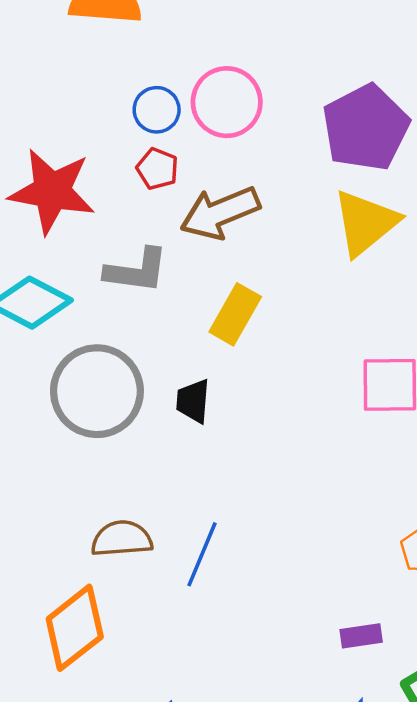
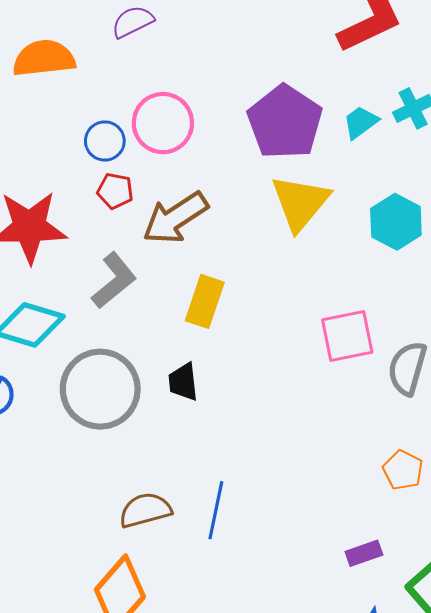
gray L-shape: (136, 271) -> (114, 281), turned -36

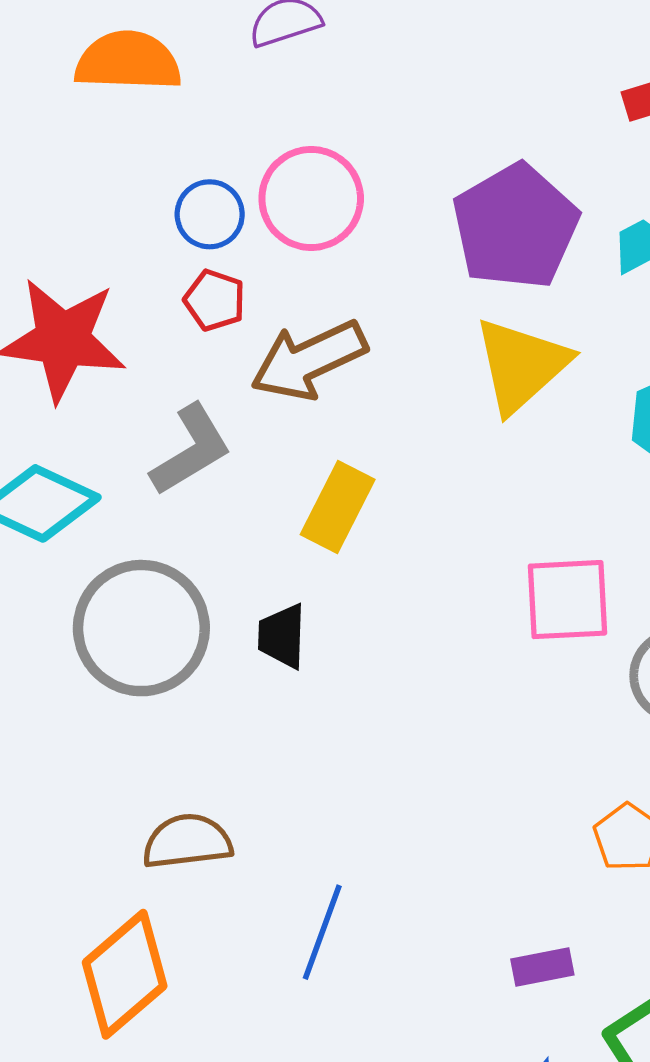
blue line: (216, 510) -> (322, 932), moved

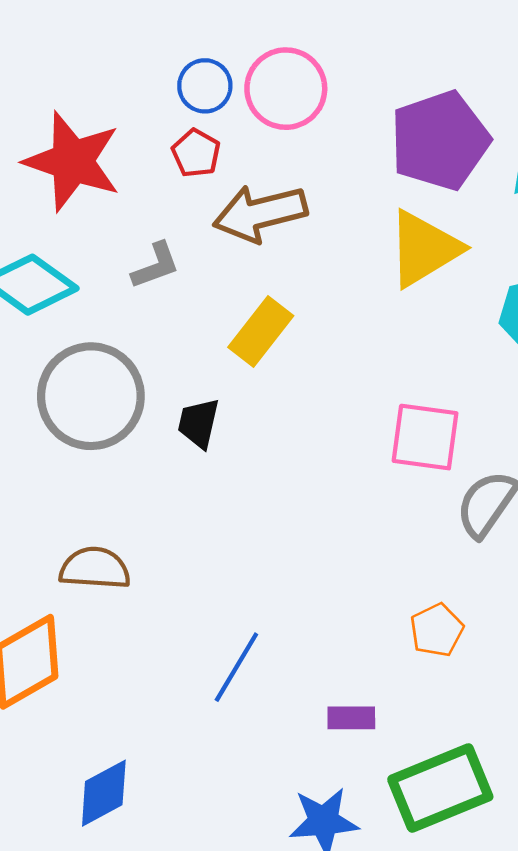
gray L-shape: (191, 450) -> (156, 266), size x0.7
blue line: (322, 932) -> (236, 667), moved

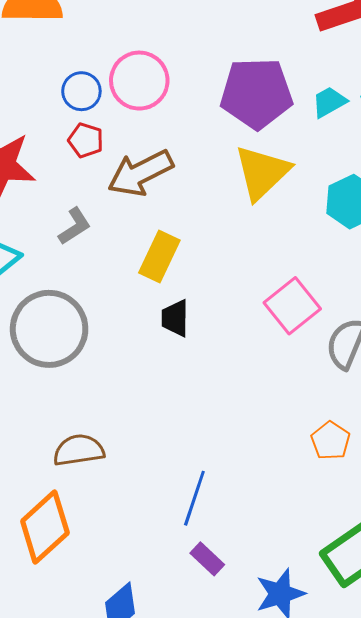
purple pentagon: (440, 140) -> (256, 93), turned 30
black trapezoid: (199, 423) -> (175, 318), moved
pink square: (425, 437) -> (292, 306), turned -34
purple rectangle: (351, 718) -> (207, 559), moved, turned 56

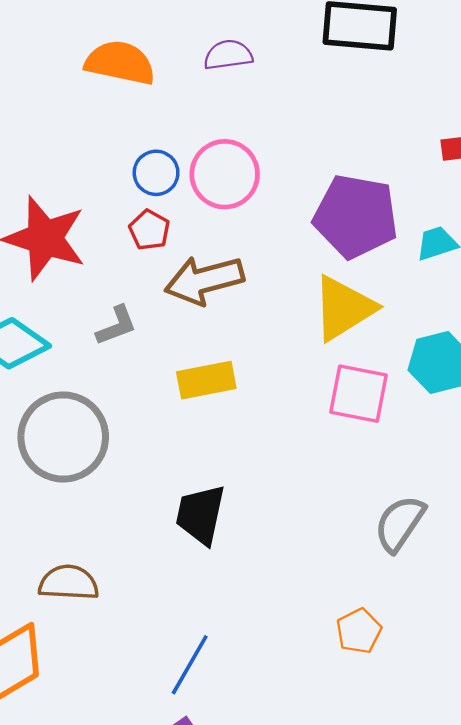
yellow rectangle: (159, 257) -> (206, 380), turned 42
pink square: (292, 306) -> (358, 394), moved, turned 38
black trapezoid: (175, 318) -> (200, 515), moved, size x1.4

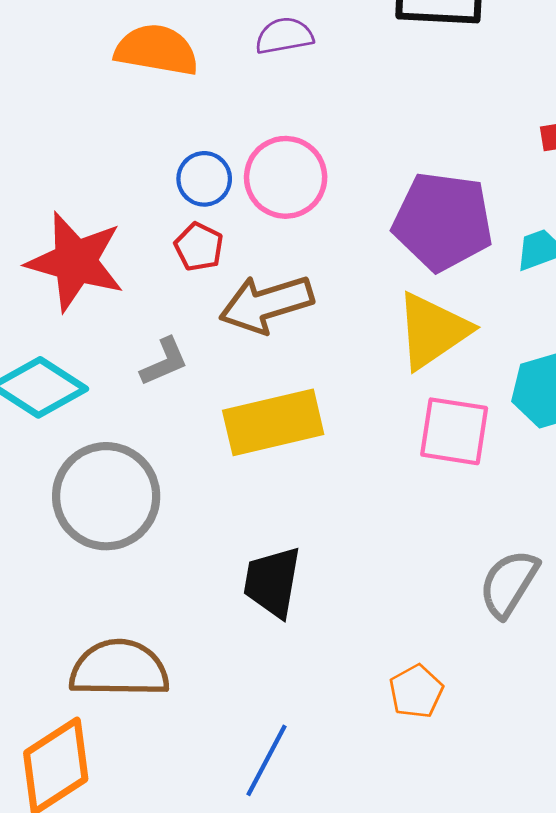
yellow rectangle: (206, 380) -> (273, 422), size x1.4
brown semicircle: (69, 583) -> (119, 669), size x1.4
orange pentagon: (359, 631) -> (416, 691), moved

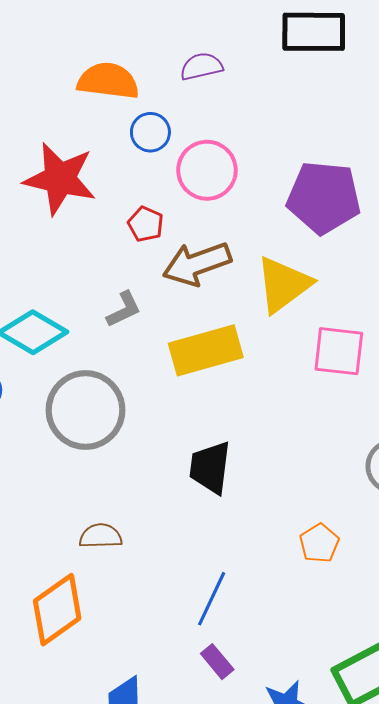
blue circle: (204, 179) -> (150, 132), moved
red star: (75, 262) -> (60, 179), moved
yellow triangle: (433, 331) -> (283, 285), moved
brown semicircle: (119, 669) -> (101, 536), size x0.6

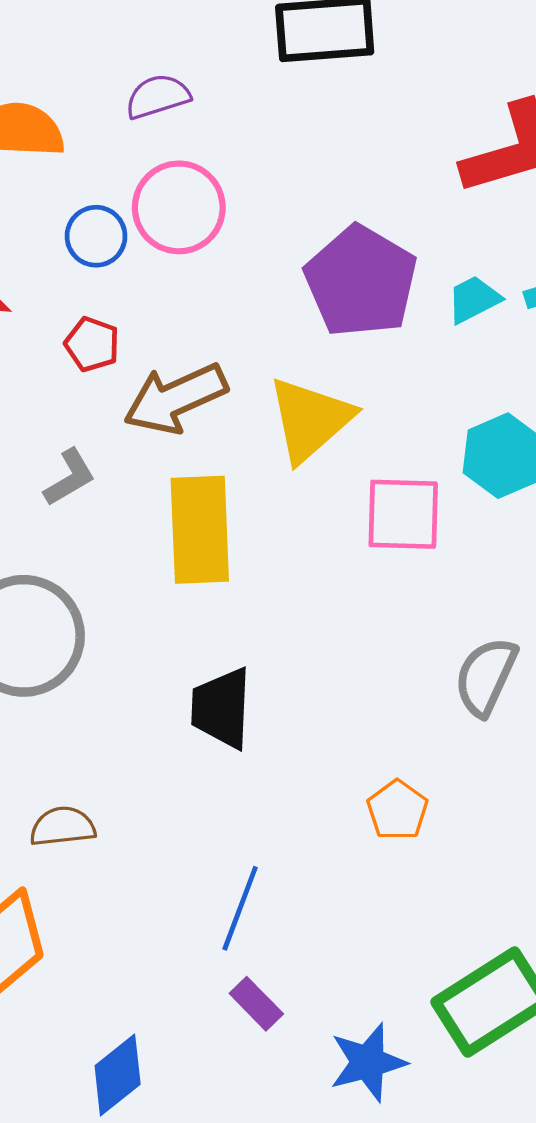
blue circle: (150, 132) -> (96, 236), moved
pink circle: (207, 170) -> (179, 207), moved
purple pentagon: (324, 197) -> (361, 281), turned 30
yellow rectangle: (206, 350) -> (200, 530), turned -72

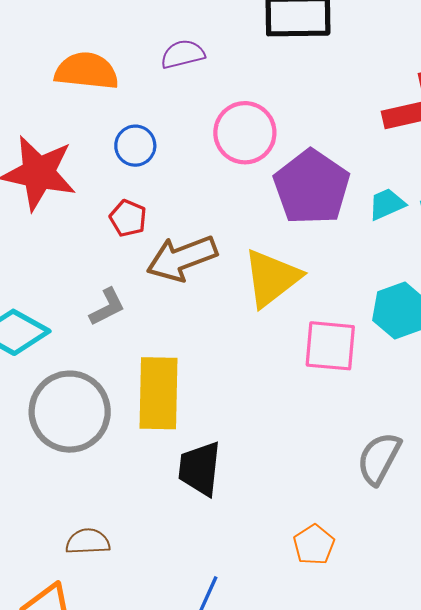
pink circle: (179, 207) -> (245, 133), moved
yellow rectangle: (200, 530) -> (158, 393), moved

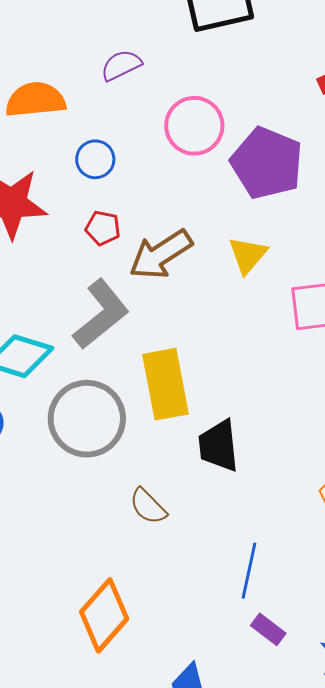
yellow triangle: (272, 278) -> (248, 255), size x0.7
gray L-shape: (107, 307) -> (101, 314), size x1.8
brown semicircle: (88, 542) -> (148, 506), moved, turned -120

